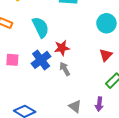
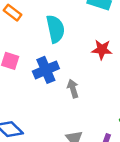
red star: (62, 48) -> (102, 50), moved

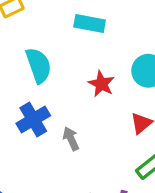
red star: (102, 50) -> (101, 84), turned 30

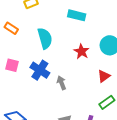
blue cross: (33, 119) -> (40, 70), turned -30

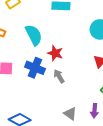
red star: (81, 51) -> (55, 53), moved

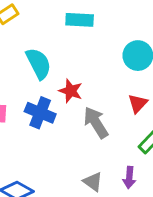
gray arrow: (59, 76) -> (96, 123), moved, size x1.5

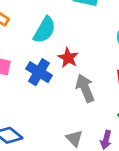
cyan semicircle: (39, 64) -> (44, 30), turned 48

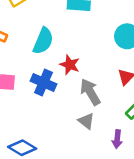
gray triangle: (74, 138) -> (86, 121), moved

